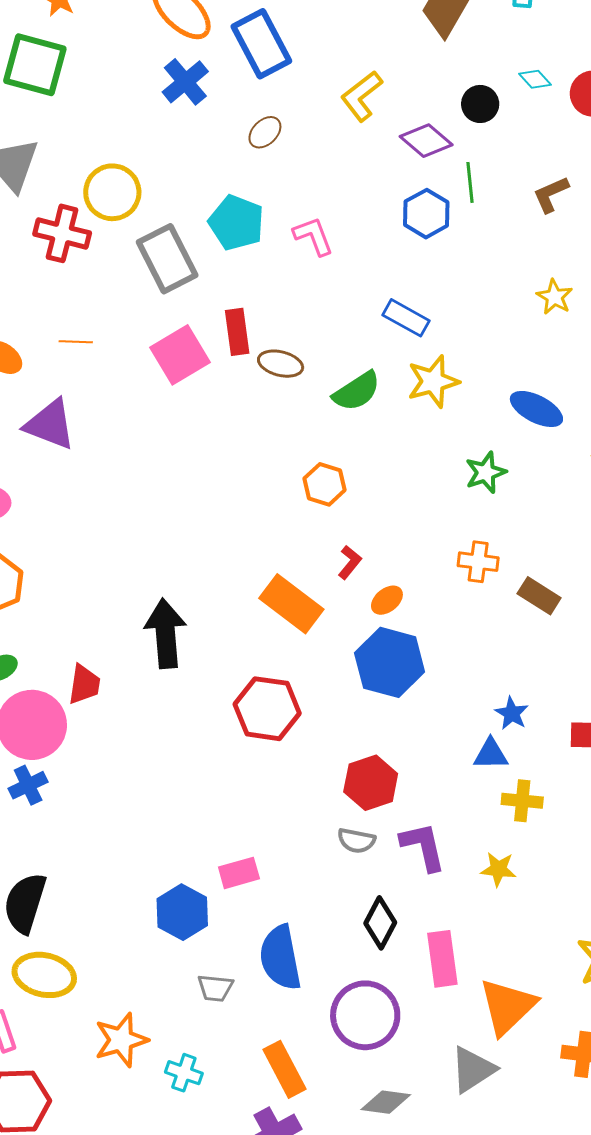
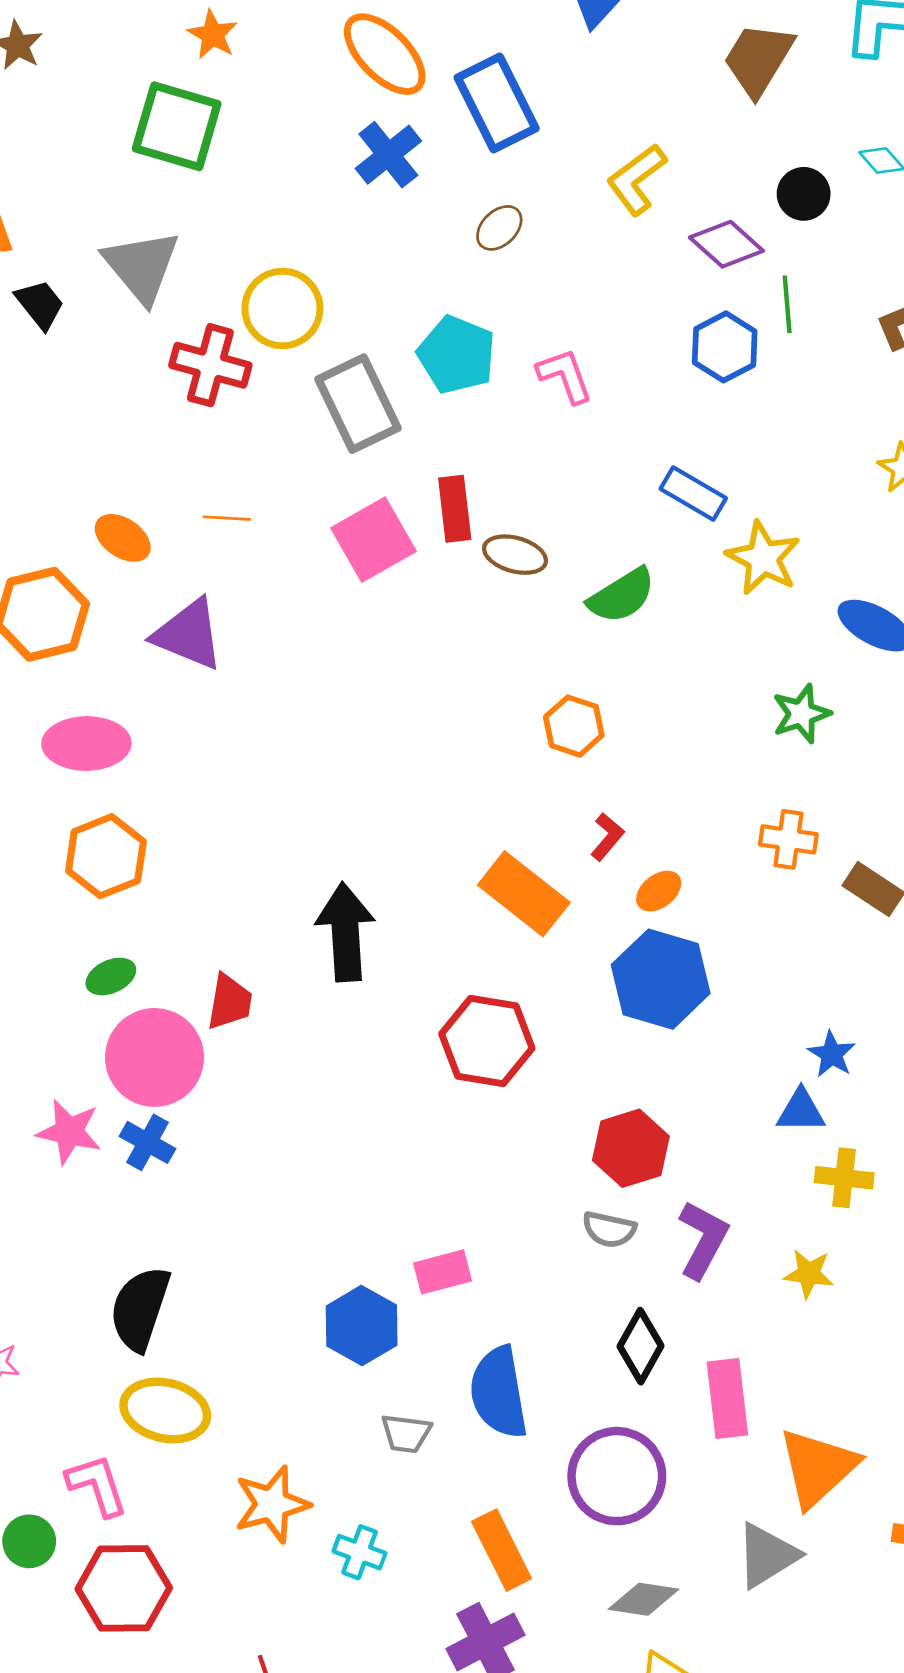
yellow star: (433, 381) -> (763, 558), moved, turned -30
blue cross: (28, 785) -> (147, 1142), turned -36
purple L-shape: (423, 846) -> (703, 1240), turned 40

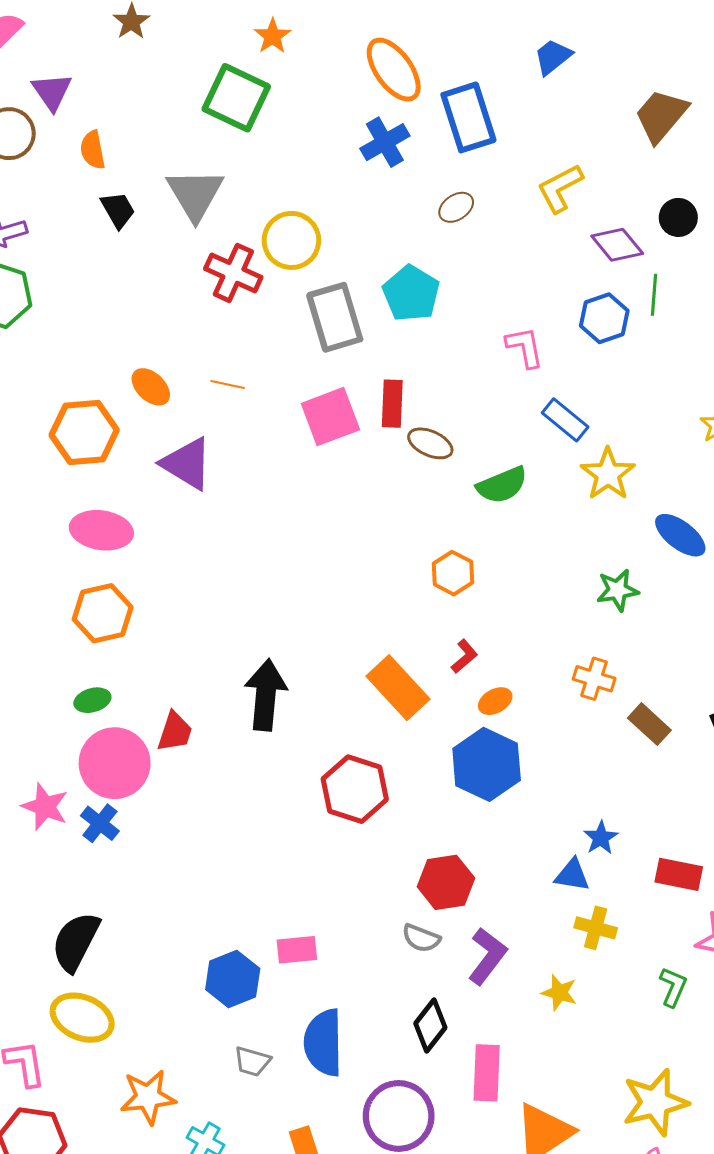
pink L-shape: (565, 376) -> (525, 347), moved

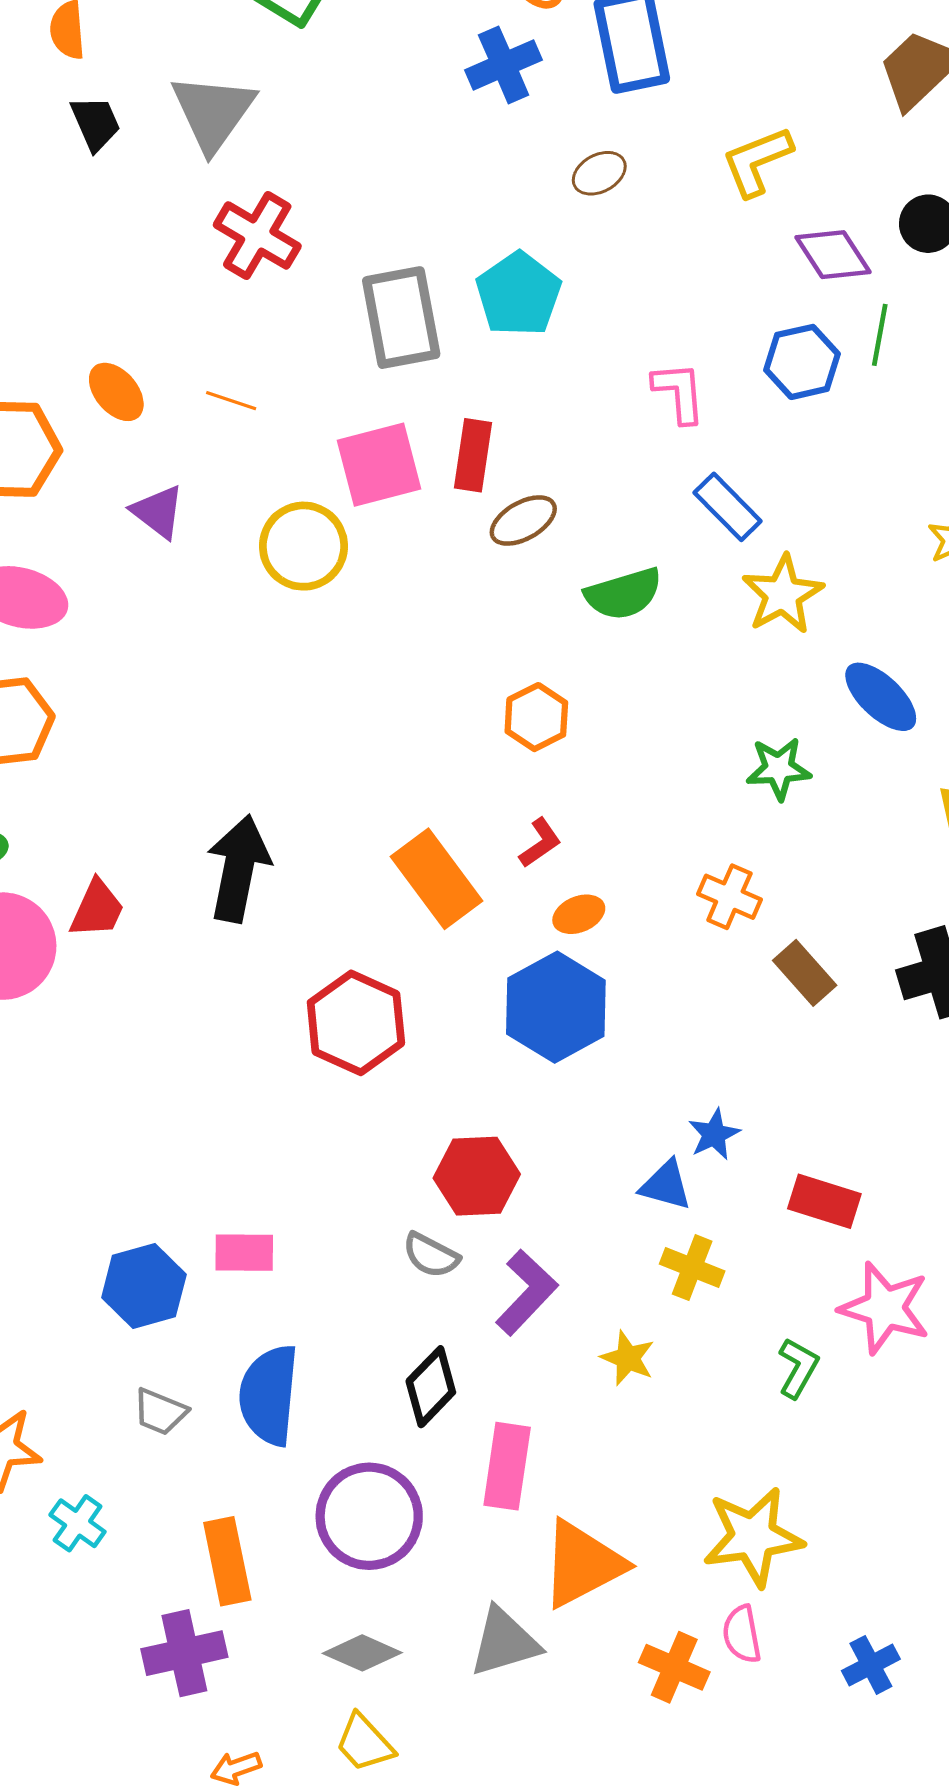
yellow circle: (291, 240) -> (303, 546), moved
brown ellipse: (430, 443) -> (523, 521), turned -60
purple triangle: (187, 464) -> (158, 512), size x0.7

